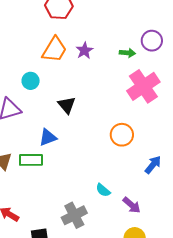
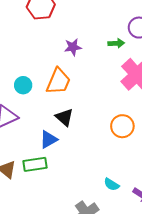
orange trapezoid: (55, 50) -> (58, 81), moved
purple star: (84, 51) -> (73, 47), turned 30
black triangle: (67, 105) -> (64, 117), moved

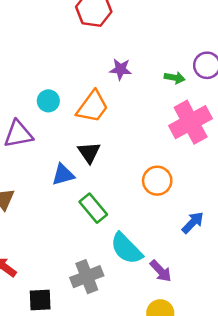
green rectangle: (35, 164) -> (93, 208), moved, turned 45
cyan semicircle: (111, 184) -> (126, 248), size x1.8

